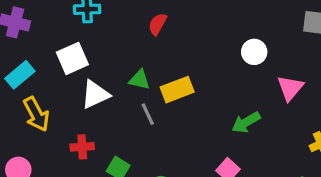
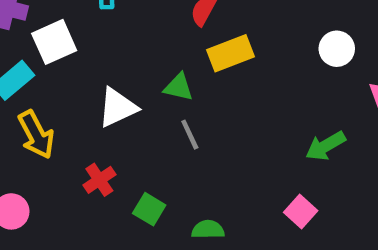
white square: (72, 58) -> (54, 42), moved
yellow rectangle: (177, 90) -> (231, 53), moved
red cross: (82, 147) -> (99, 180), turned -30

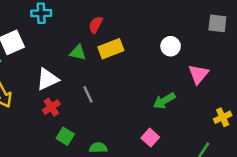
green triangle: (179, 87) -> (78, 53), moved
red cross: (99, 180) -> (51, 107), moved

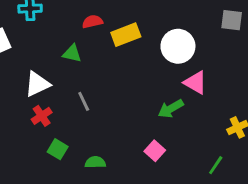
red semicircle: (96, 25) -> (92, 22), turned 48
white circle: (171, 46) -> (178, 46), size x1.5
yellow rectangle: (111, 49) -> (126, 35), moved
pink triangle: (198, 74) -> (195, 83), moved, turned -40

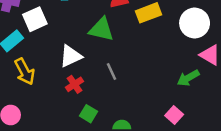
green triangle: (72, 54) -> (101, 29), size x1.5

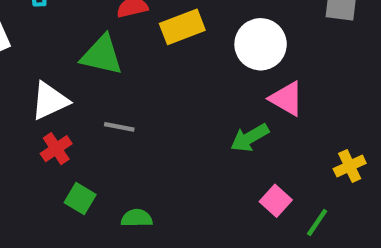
gray line: (112, 72) -> (119, 127), turned -54
pink square: (174, 115) -> (276, 201), moved

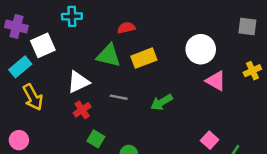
yellow rectangle: (182, 27) -> (144, 58), moved
green arrow: (250, 138) -> (162, 102), moved
yellow cross: (350, 166) -> (252, 71), moved

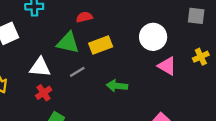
white triangle: (78, 82) -> (40, 67), turned 30
gray line: (119, 97) -> (77, 72), moved, turned -42
green arrow: (162, 102) -> (117, 86), turned 36

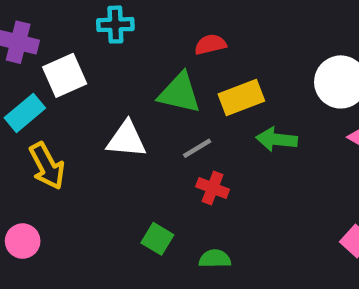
green arrow: (117, 86) -> (277, 139), moved
red cross: (44, 93) -> (213, 188), moved, turned -35

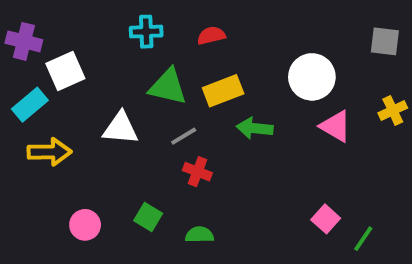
cyan cross: (115, 25) -> (146, 32), moved
red semicircle: (210, 44) -> (211, 36), moved
yellow arrow: (47, 166) -> (50, 152), turned -63
pink circle: (23, 241) -> (85, 225), moved

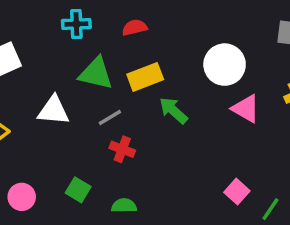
green arrow: (255, 128) -> (173, 110), turned 36

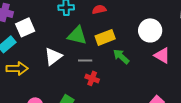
white triangle: (53, 110) -> (53, 56), turned -42
gray line: (110, 117) -> (85, 60), turned 32

